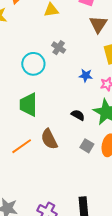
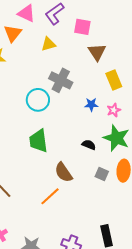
gray cross: (59, 48) -> (61, 80), size x1.6
orange line: (22, 146) -> (50, 196), moved

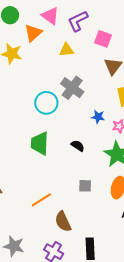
black semicircle: (89, 145) -> (78, 146), moved
brown semicircle: (64, 172) -> (63, 222), moved
gray square: (102, 174) -> (85, 186), moved, turned -32

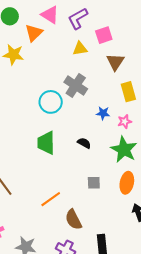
pink square: (103, 39) -> (104, 35), turned -36
yellow triangle: (66, 50) -> (80, 49), moved

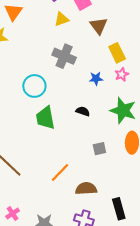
cyan circle: (51, 102) -> (34, 86), moved
pink star: (125, 122) -> (122, 74), moved
brown semicircle: (73, 220) -> (86, 189), turned 125

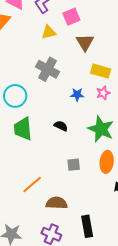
yellow rectangle: (117, 53) -> (101, 71), turned -54

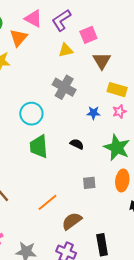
brown semicircle: (57, 203) -> (72, 221), turned -40

